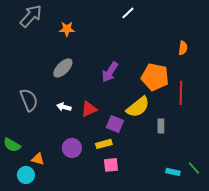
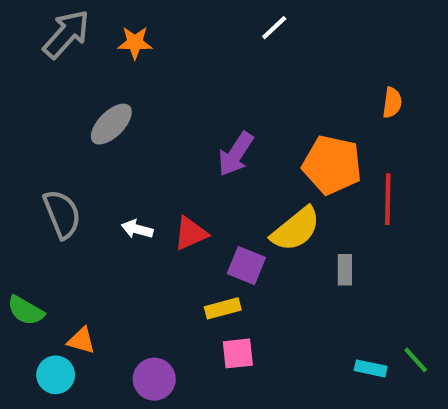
orange star: (67, 29) -> (135, 43), moved
gray ellipse: (63, 68) -> (111, 124), moved
purple circle: (72, 148) -> (154, 379), moved

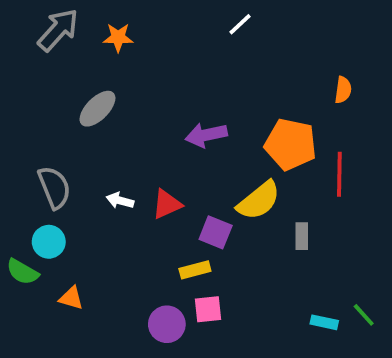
purple arrow: (236, 154) -> (206, 135), turned 45
cyan circle: (56, 375) -> (49, 242), moved
purple circle: (154, 379) -> (167, 324), moved

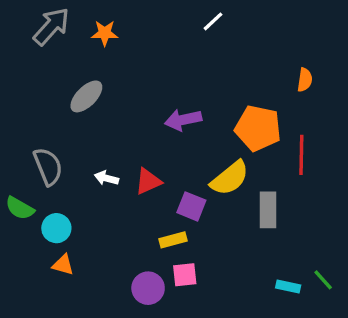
gray rectangle: (302, 236) -> (268, 210), size x1.5
cyan circle: (49, 242) -> (56, 228), moved
green semicircle: (22, 272) -> (20, 208), moved

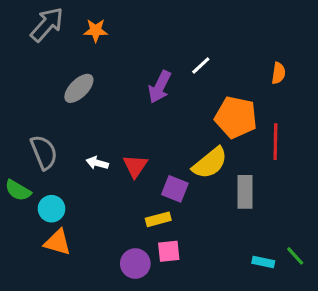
white line: (213, 21) -> (201, 65), moved
purple arrow: (183, 120) -> (160, 87), moved, turned -52
red triangle: (148, 181) -> (135, 166), turned -32
orange triangle: (63, 265) -> (58, 242), size x1.4

